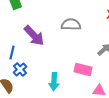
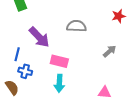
blue cross: (20, 70) -> (25, 71), turned -32
pink rectangle: (83, 70) -> (59, 61), moved

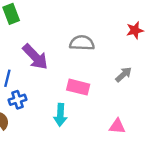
pink rectangle: (59, 61) -> (78, 87), moved
blue cross: (25, 71) -> (17, 100), turned -32

